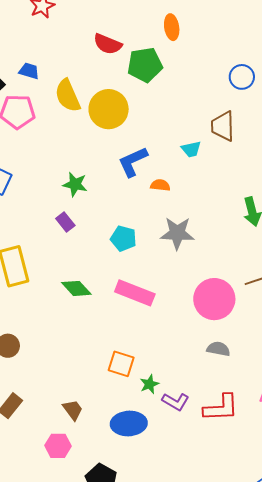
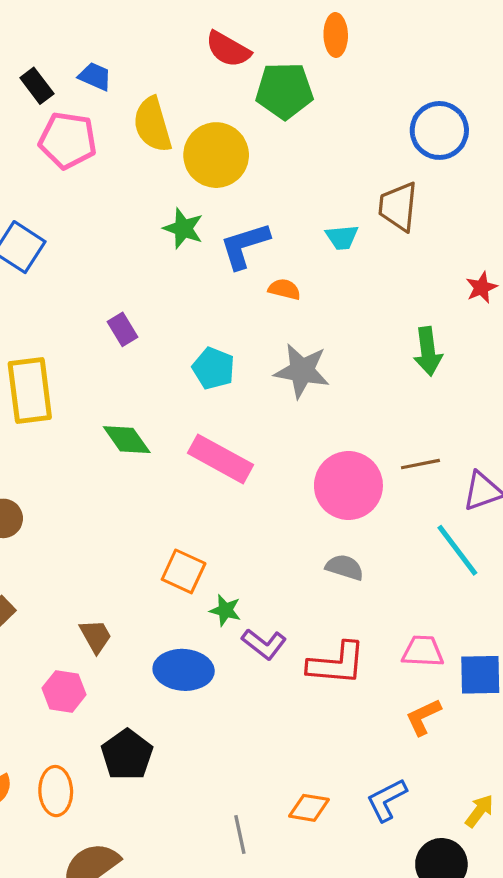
blue circle: (242, 77) -> (439, 130), size x1.4
green star: (75, 184) -> (183, 228), moved
green star: (149, 384) -> (225, 610), turned 30

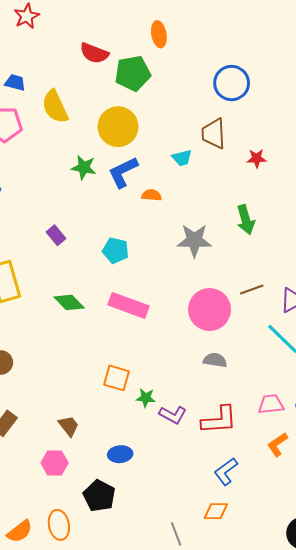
yellow circle: (216, 155) -> (118, 127), moved
red star: (481, 288) -> (257, 158), moved, turned 30
gray star: (302, 371) -> (194, 240), moved
blue ellipse: (184, 670) -> (120, 454), moved, size x0.7
blue L-shape: (387, 800) -> (226, 471), moved

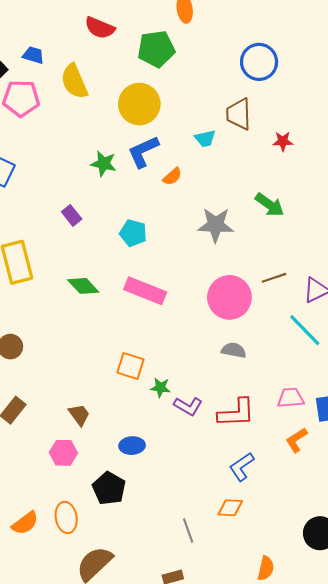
red semicircle: (94, 53) -> (100, 28), moved
green star: (84, 167) -> (104, 164), moved
orange semicircle: (152, 195) -> (172, 176), turned 132
green arrow: (246, 220) -> (270, 205), turned -40

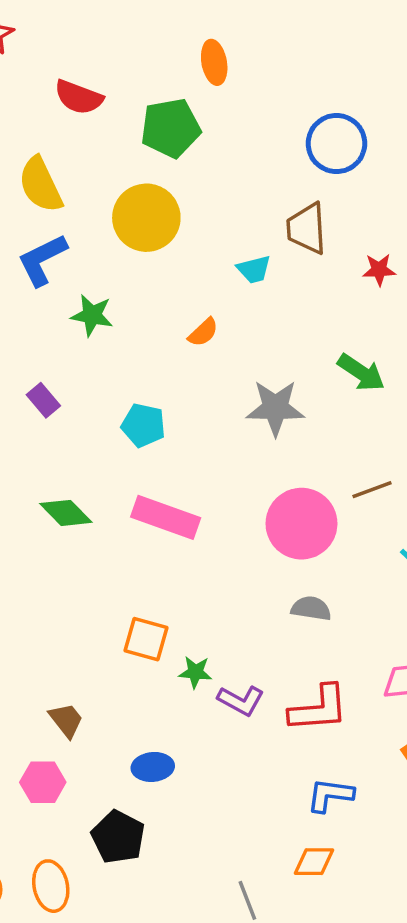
blue L-shape: (143, 152) -> (42, 260), moved
blue L-shape: (242, 467) -> (330, 795), turned 44

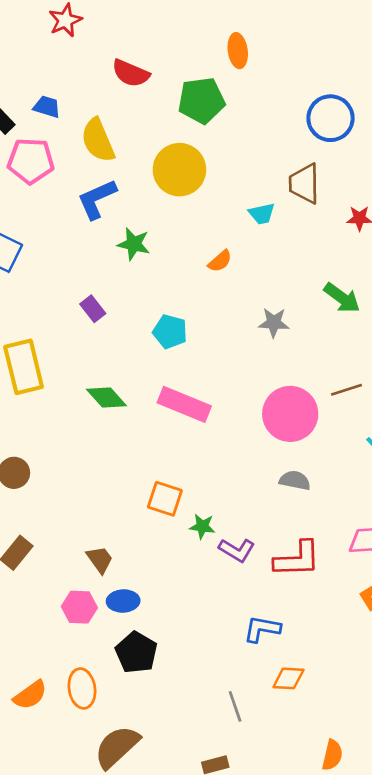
gray star: (275, 408) -> (274, 323), size x0.7
blue ellipse: (153, 767) -> (123, 601), moved
blue L-shape: (330, 795) -> (262, 629), moved

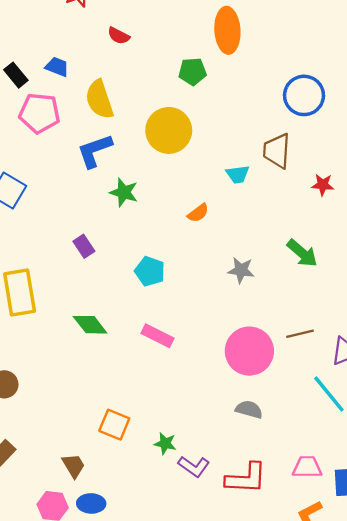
orange ellipse: (238, 51) -> (227, 30), size x1.5
red semicircle: (131, 73) -> (119, 36), moved, size x0.7
green pentagon: (201, 100) -> (192, 71), size x0.7
pink rectangle: (184, 404) -> (157, 336), size x0.7
orange square: (165, 499) -> (114, 425), moved

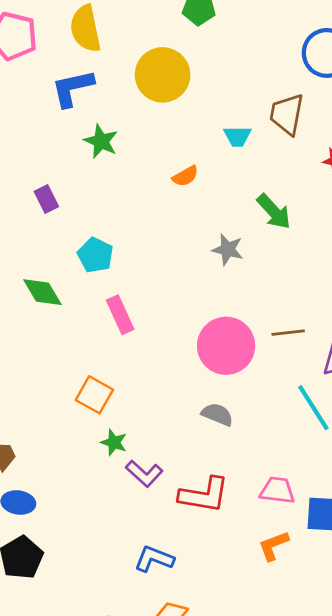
green arrow: (302, 253) -> (274, 212), moved
cyan pentagon: (150, 271) -> (95, 255), moved
pink rectangle: (157, 336) -> (120, 315), turned 32
orange square: (114, 425) -> (94, 395), moved

